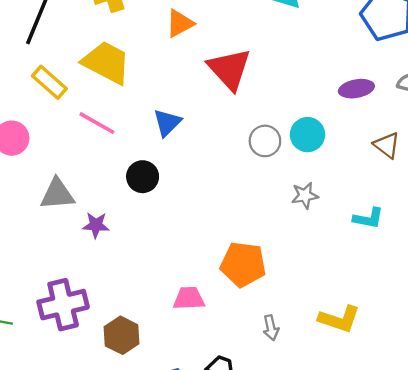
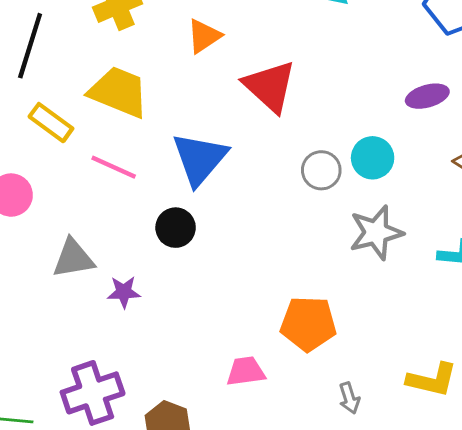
blue triangle: (167, 123) -> (200, 159), size x1.6
gray star: (305, 195) -> (376, 233), size x1.6

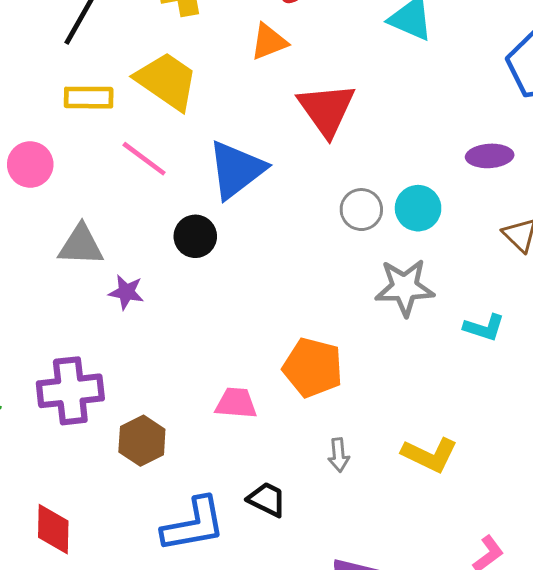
yellow rectangle: (51, 123) -> (89, 98), turned -48

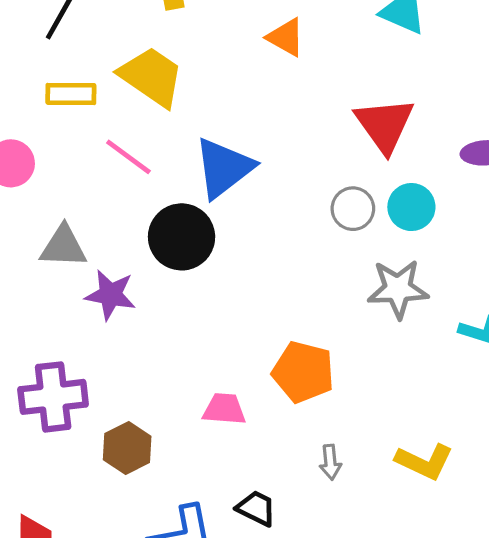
orange triangle: (269, 42) -> (286, 37), moved, turned 51
red triangle: (327, 110) -> (385, 125), moved
black circle: (195, 236) -> (182, 237), size x1.5
purple star: (126, 292) -> (110, 295), size x1.4

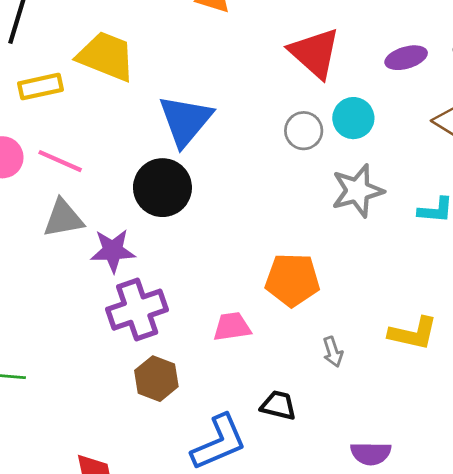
pink line: (128, 157) -> (60, 161), moved
purple cross: (53, 397) -> (137, 310), moved

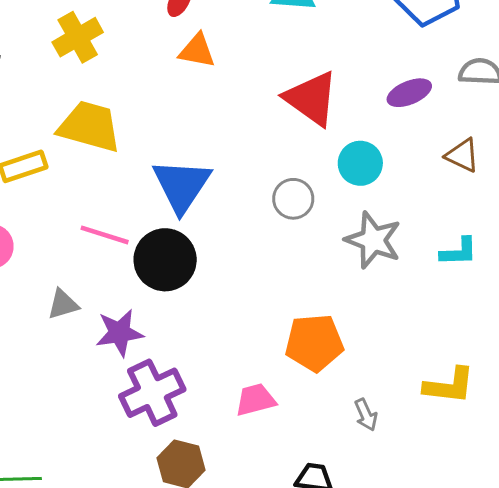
gray circle: (304, 131) -> (293, 199), moved
pink line: (60, 161) -> (105, 235), moved
gray star: (357, 191) -> (373, 240), turned -30
gray triangle: (63, 218) -> (63, 304), size x0.7

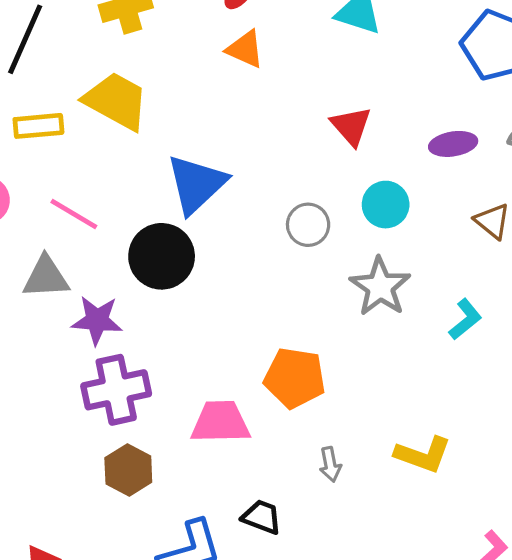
red triangle: (311, 98) -> (351, 126), size x0.7
pink line: (105, 235) -> (74, 214), moved
cyan L-shape: (459, 252) -> (465, 319), turned -51
gray triangle: (63, 304) -> (46, 277), size x1.4
pink trapezoid: (255, 400) -> (220, 422), size x1.4

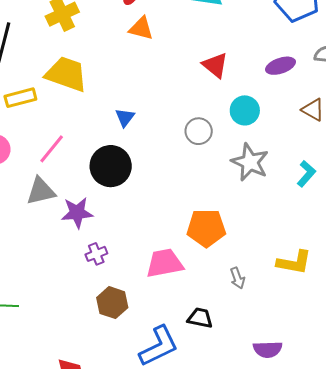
blue triangle: (196, 184) -> (125, 117), size x0.5
pink line: (74, 214) -> (52, 149), turned -72
purple cross: (116, 390) -> (96, 254), size x0.5

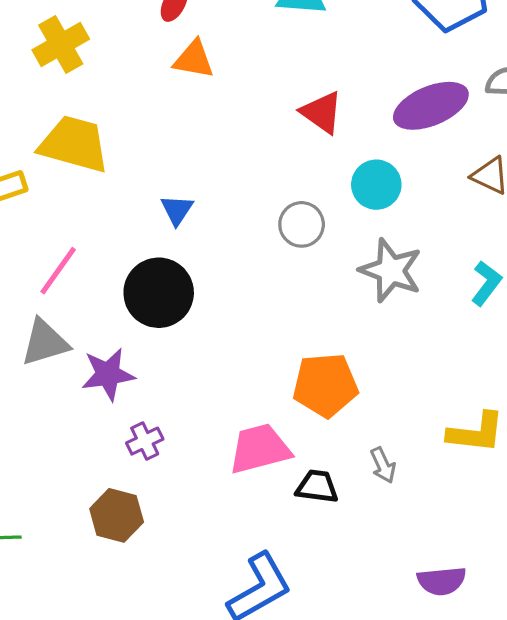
purple ellipse: (281, 66) -> (431, 106), size x1.5
brown hexagon: (112, 303) -> (117, 515), moved
black trapezoid: (200, 318) -> (317, 487), moved

